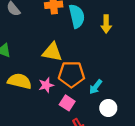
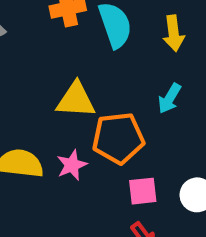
cyan arrow: (96, 87) -> (169, 98), moved
pink square: (67, 103) -> (143, 191), moved, turned -32

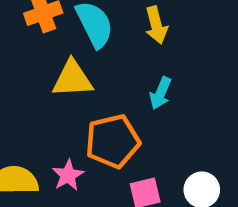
yellow triangle: (76, 100) -> (72, 79), moved

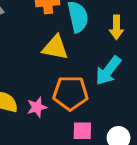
cyan arrow: (161, 93) -> (108, 71), size x1.5

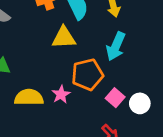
pink square: (82, 131) -> (115, 98), moved, turned -36

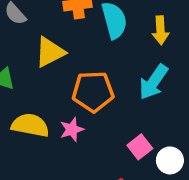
yellow triangle: (64, 38) -> (50, 52), moved, turned -35
orange pentagon: (87, 75) -> (93, 91), moved

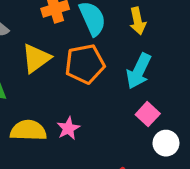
orange pentagon: (93, 91) -> (85, 64), moved
pink square: (140, 147) -> (148, 114), moved

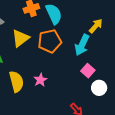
yellow arrow: (138, 21) -> (96, 26), moved, turned -126
yellow semicircle: (28, 131) -> (16, 82), turned 75

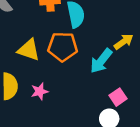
yellow triangle: (20, 38) -> (29, 50), moved, turned 42
pink square: (88, 71) -> (118, 97), moved

